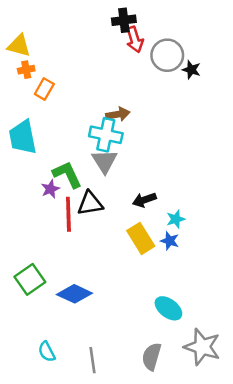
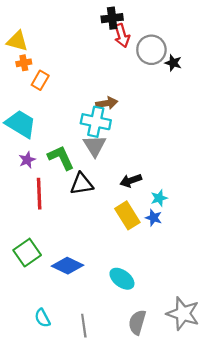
cyan trapezoid: (23, 137) -> (21, 124), turned 132
purple star: (50, 189) -> (27, 160), moved
red line: (68, 214) -> (39, 194), moved
cyan ellipse: (168, 308) -> (122, 279), moved

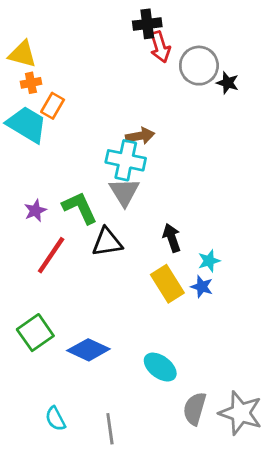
cyan trapezoid: (21, 124) -> (27, 124), moved
black arrow: (131, 181) -> (172, 238), turned 90
red line: (39, 194) -> (51, 255), turned 36
gray semicircle: (137, 322) -> (195, 409), moved

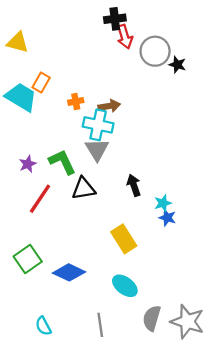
orange cross: (31, 83) -> (76, 101), moved
yellow rectangle: (167, 284) -> (124, 239), moved
blue star: (202, 287) -> (167, 218), moved
gray line: (110, 429) -> (100, 325), moved

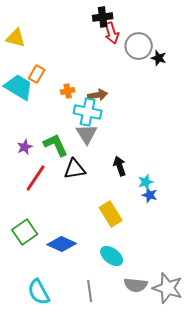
gray semicircle: (152, 318) -> (136, 285), turned -100
cyan semicircle: (43, 326) -> (39, 292), size x1.5

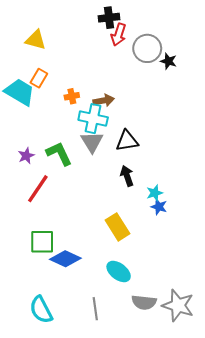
red arrow: (112, 33) -> (119, 35), turned 35
yellow triangle: (16, 38) -> (36, 40), moved
black triangle: (75, 169) -> (127, 141), moved
green square: (25, 232) -> (42, 242), moved, turned 35

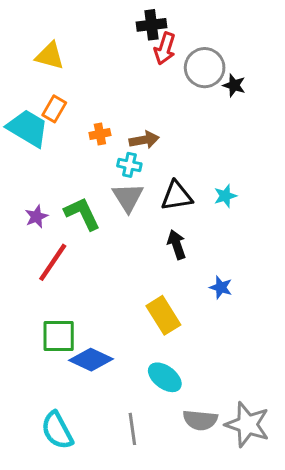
cyan cross: (93, 119) -> (129, 165), size x0.6
cyan star: (155, 193) -> (225, 196), moved

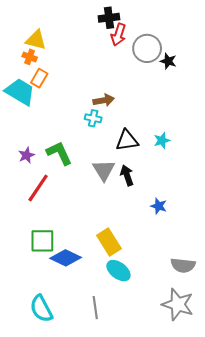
orange cross: (100, 134) -> (30, 57), moved, turned 32
gray triangle: (128, 197) -> (104, 170), moved
yellow rectangle: (163, 315) -> (109, 242), moved
gray semicircle: (200, 420) -> (183, 265), moved

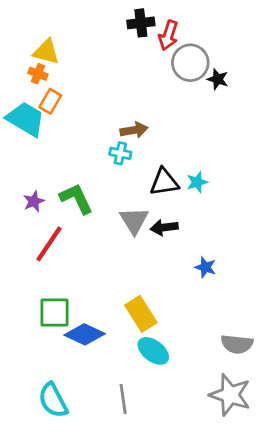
red arrow: (118, 35) -> (168, 35), moved
cyan star: (162, 140) -> (197, 182), moved
black arrow: (127, 175) -> (164, 227), turned -78

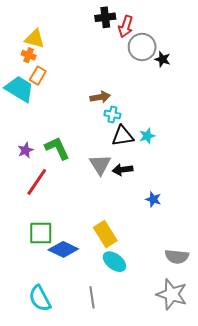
cyan cross: (120, 153) -> (112, 114), moved

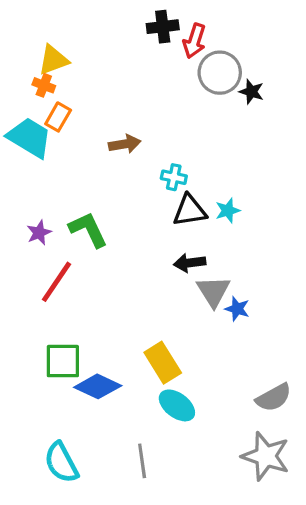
yellow triangle: (35, 39) -> (53, 60), turned -35
brown arrow: (100, 97) -> (125, 144), moved
gray triangle: (100, 165) -> (213, 291), moved
gray semicircle: (177, 257) -> (274, 398), turned -35

